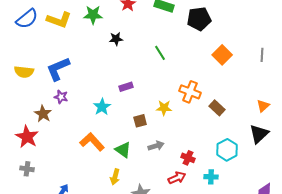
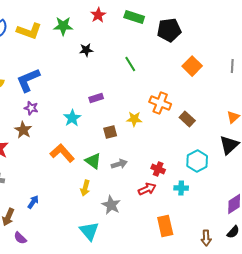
brown star: (43, 114) -> (23, 130), moved
gray arrow: (156, 146) -> (119, 164), moved

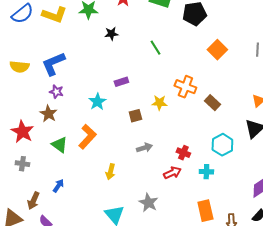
orange L-shape: (62, 153) -> (87, 137), turned 85
green triangle: (93, 161) -> (59, 145), moved
gray star: (111, 205) -> (148, 203), moved
orange rectangle: (165, 226) -> (205, 211), moved

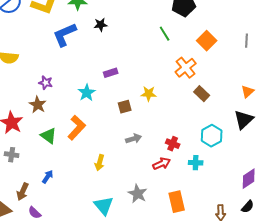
green line: (155, 48) -> (165, 34), moved
blue L-shape: (53, 64) -> (65, 35), moved
orange cross: (185, 87) -> (186, 68), moved, turned 30
orange rectangle: (205, 211) -> (177, 202), moved

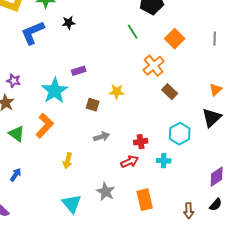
cyan star: (87, 93) -> (55, 91), size x1.5
brown square: (125, 107) -> (93, 105), turned 32
red cross: (173, 144) -> (141, 142), turned -32

